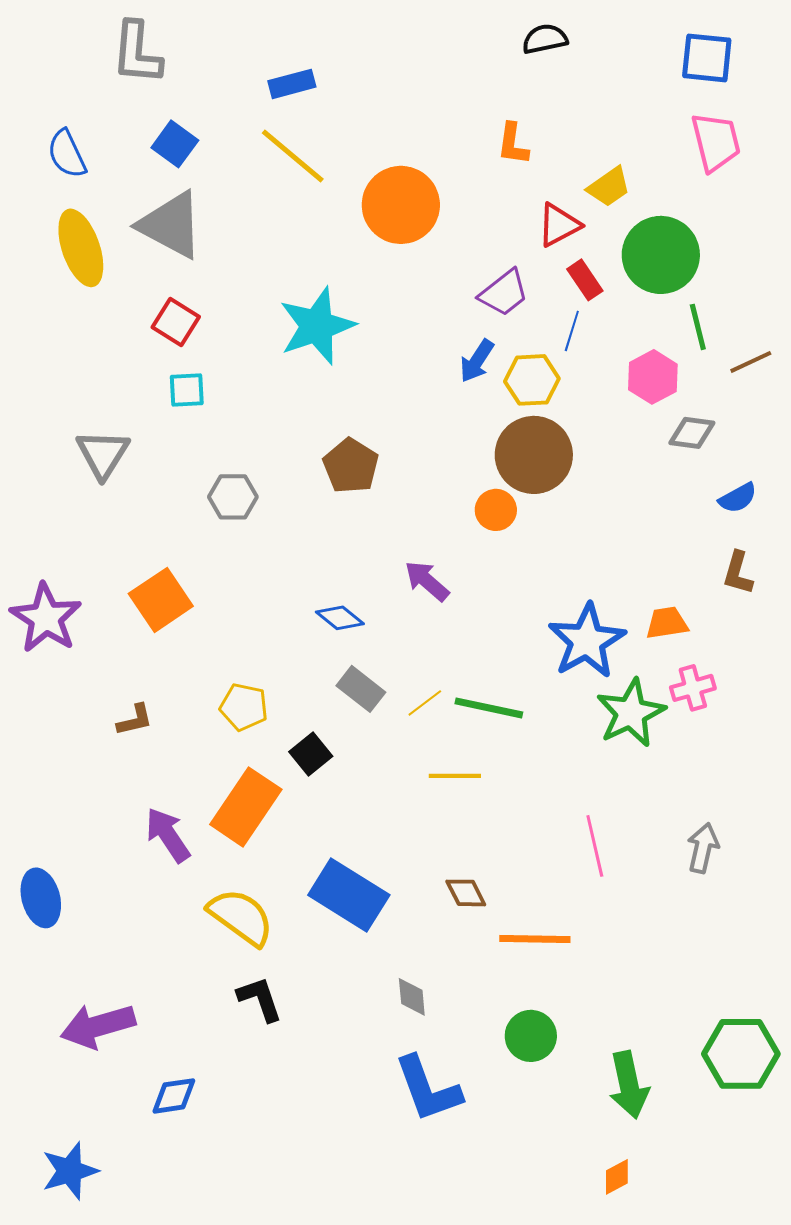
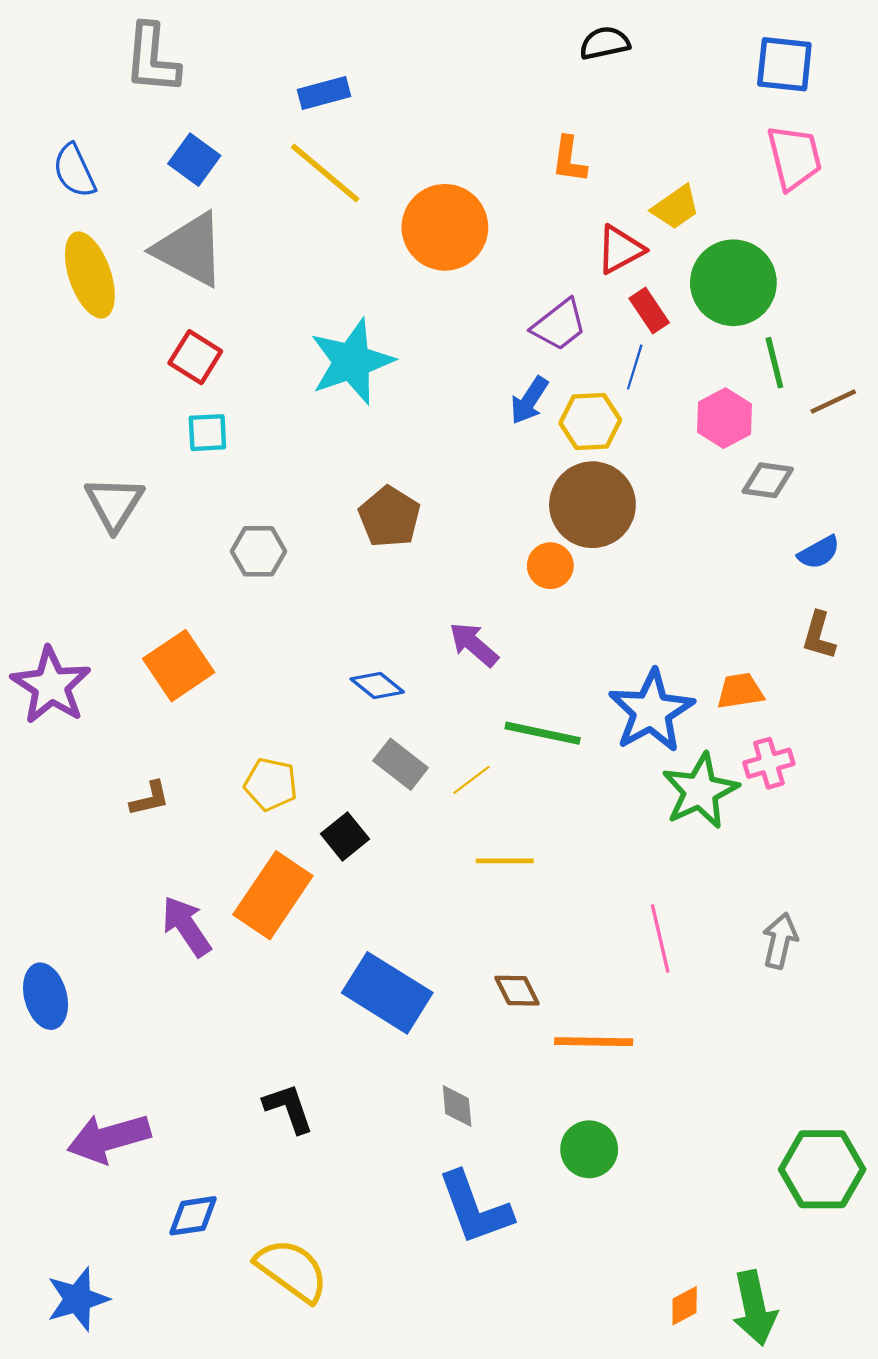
green line: (489, 708) -> (543, 733), moved
yellow semicircle: (241, 917) -> (292, 1270), moved
green arrow: (629, 1085) -> (754, 1308), moved

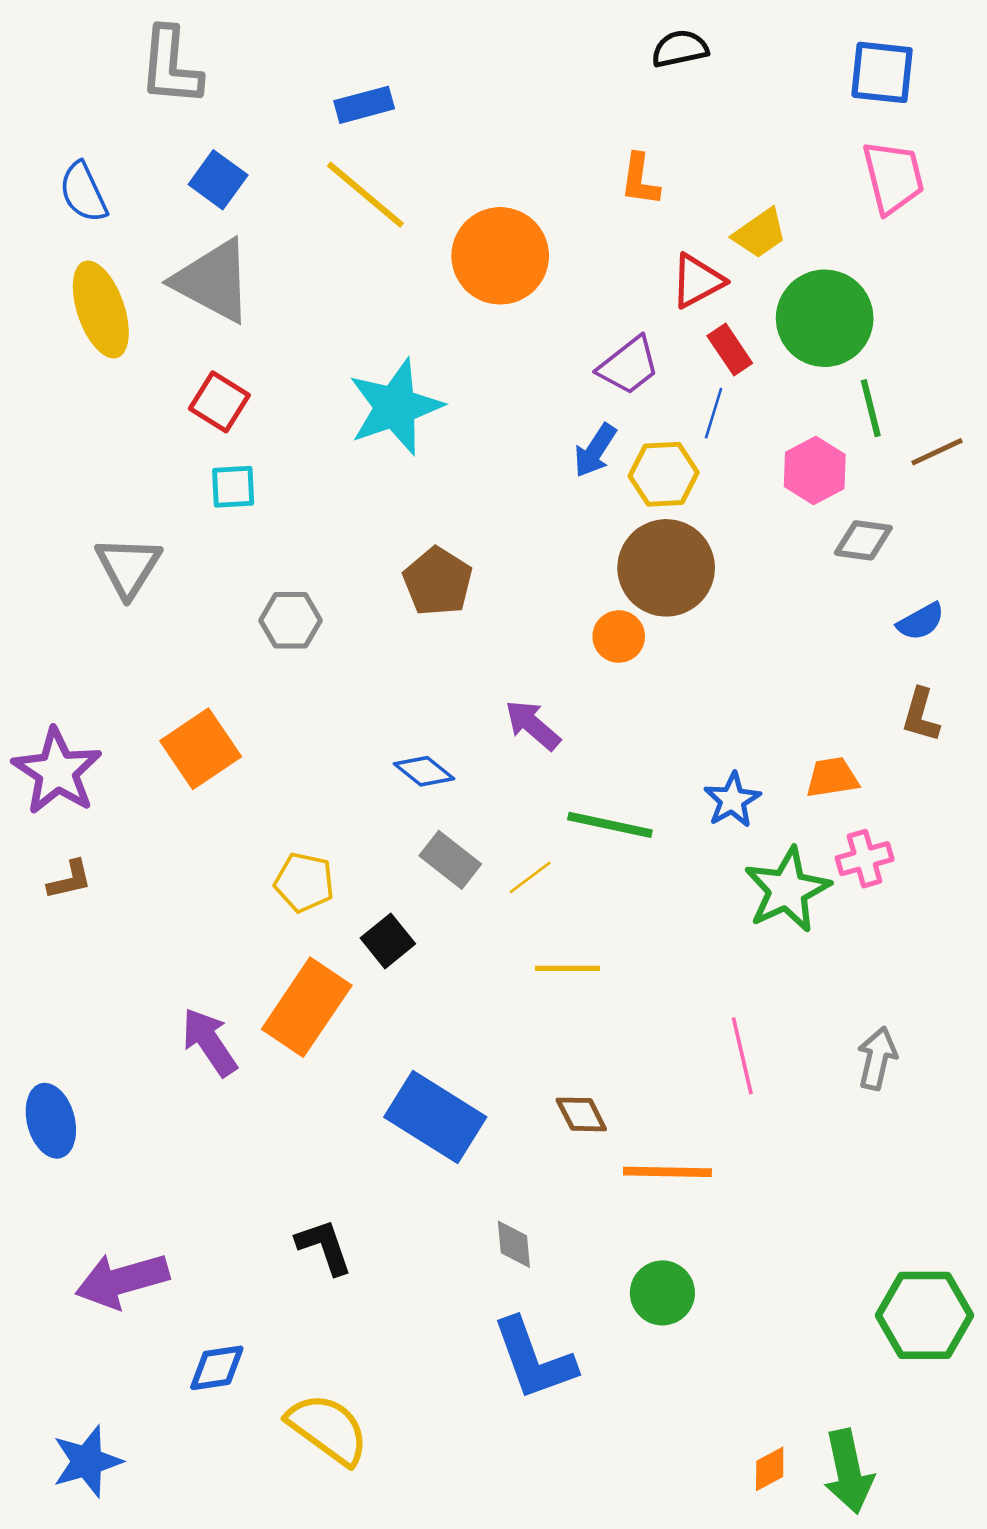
blue star: (651, 711) -> (732, 800), size x0.6
brown L-shape: (150, 799) -> (70, 880), moved

